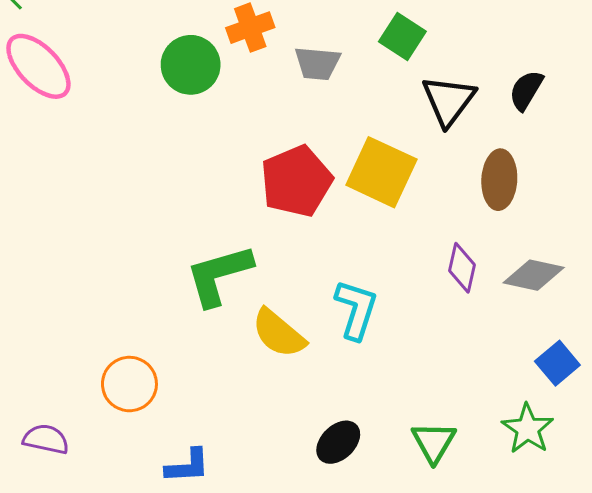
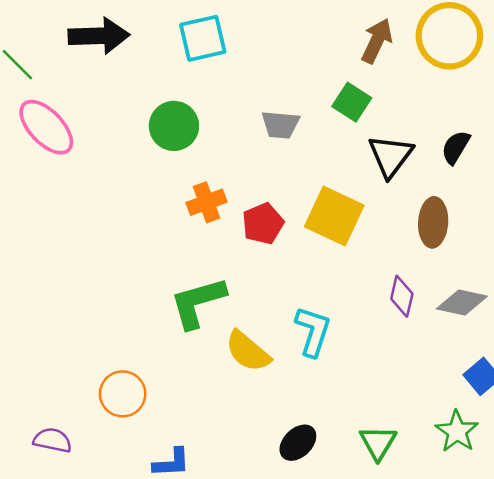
orange cross: (250, 28) -> (207, 202), moved
red pentagon: (296, 181) -> (263, 224), size x0.7

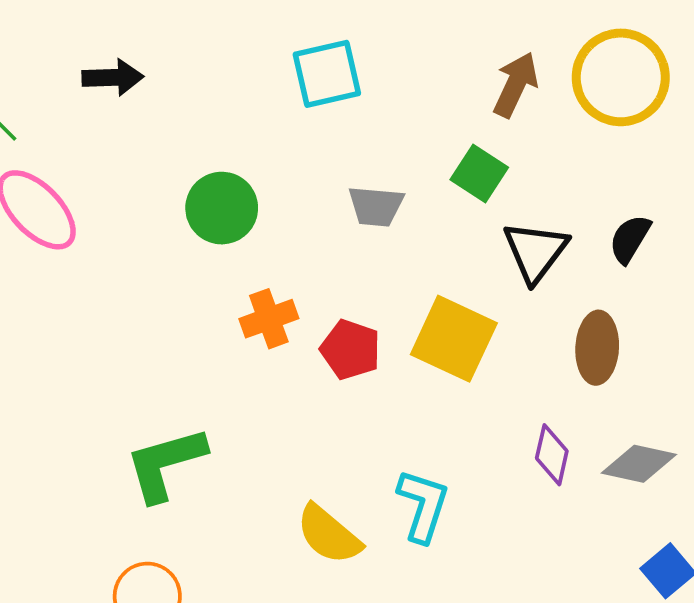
black arrow: (99, 36) -> (113, 77), size x0.7
cyan square: (203, 38) -> (327, 74), moved
red pentagon: (263, 224) -> (350, 350), turned -30
green L-shape: (198, 302) -> (165, 464), moved

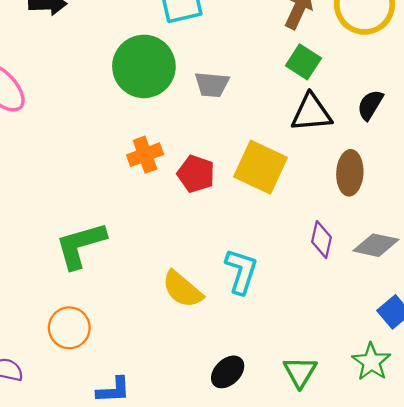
green square: (479, 174) -> (303, 62), moved
green circle: (222, 208) -> (144, 66), moved, size x1.4
black triangle: (535, 252) -> (311, 113), turned 48

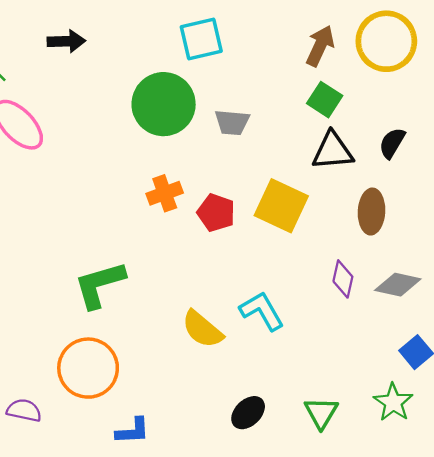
cyan L-shape: (241, 271) -> (262, 311), turned -48
orange circle: (69, 328) -> (88, 368), size x1.4

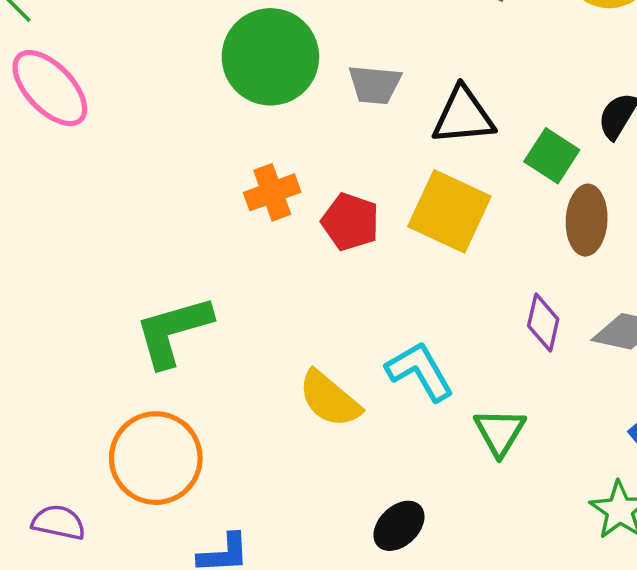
green square: (325, 100) -> (552, 156), moved
black triangle: (333, 151) -> (463, 116), moved
green triangle: (321, 413) -> (500, 432), moved

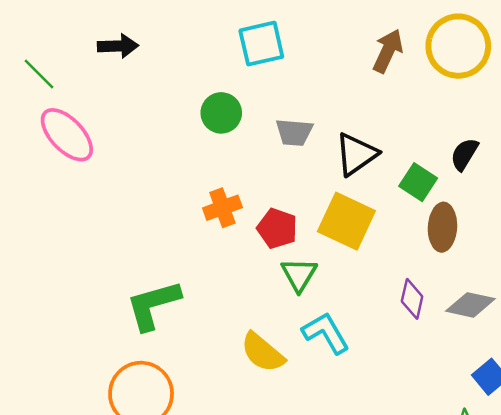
green circle: (270, 57) -> (221, 113), size x0.6
black triangle: (463, 116) -> (356, 154), turned -30
green triangle: (500, 432) -> (299, 275), moved

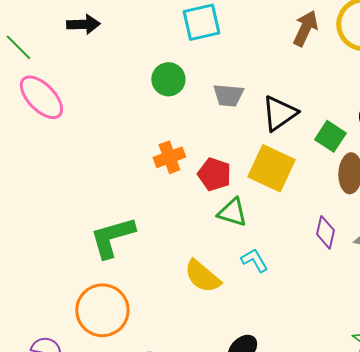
green triangle: (299, 275) -> (232, 212), turned -44
cyan L-shape: (326, 333) -> (254, 260), size x0.7

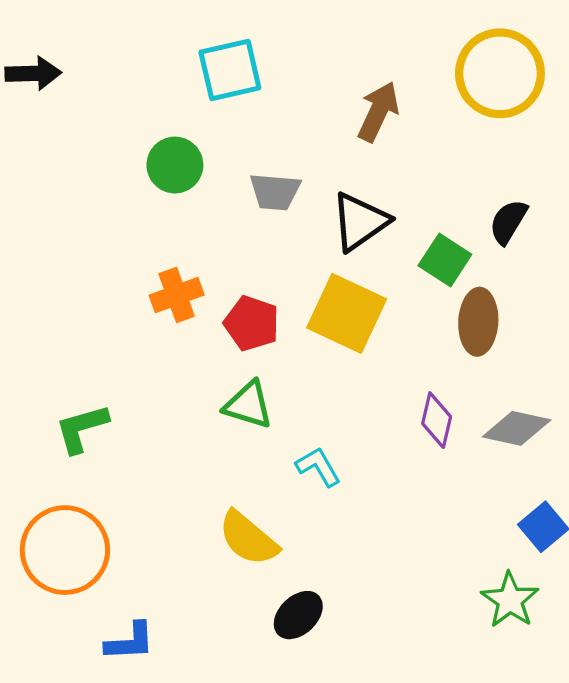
brown arrow: (305, 28) -> (378, 112), moved
green triangle: (232, 212) -> (248, 405), moved
green L-shape: (112, 237) -> (82, 428), size x0.7
yellow semicircle: (202, 276) -> (248, 538), moved

